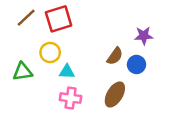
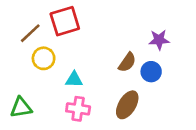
brown line: (26, 18) -> (30, 33), moved
yellow circle: (50, 53) -> (44, 58), moved
green triangle: (23, 72) -> (21, 107), moved

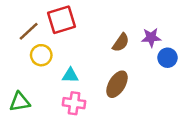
brown semicircle: (127, 62) -> (121, 43), moved
blue circle: (151, 72) -> (168, 58), moved
brown ellipse: (127, 105) -> (117, 84), moved

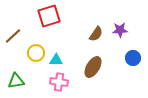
brown line: (29, 31) -> (13, 36), moved
yellow circle: (41, 55) -> (36, 53), moved
blue circle: (168, 58) -> (133, 58), moved

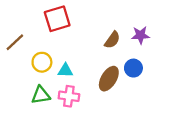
blue circle: (133, 58) -> (133, 68), moved
green triangle: (16, 81) -> (41, 95), moved

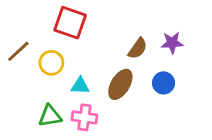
red square: (57, 19) -> (70, 23), turned 36
yellow circle: (42, 62) -> (51, 63), moved
brown ellipse: (109, 79) -> (120, 84), moved

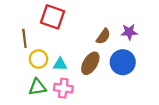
brown line: (18, 51) -> (24, 38), moved, turned -54
yellow circle: (51, 63) -> (38, 59), moved
blue circle: (163, 83) -> (123, 62), size x1.5

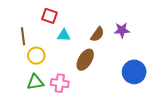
red square: (52, 17) -> (50, 16), size x0.7
blue circle: (123, 62) -> (134, 72), moved
cyan triangle: (60, 64) -> (64, 35), moved

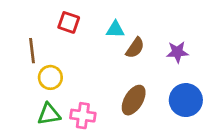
purple star: (122, 30) -> (177, 52), moved
cyan triangle: (64, 35) -> (115, 29), moved
brown ellipse: (85, 60) -> (134, 100), moved

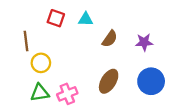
cyan triangle: (115, 29) -> (86, 19), moved
pink cross: (83, 116) -> (67, 94), turned -30

